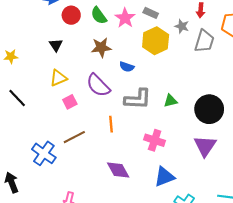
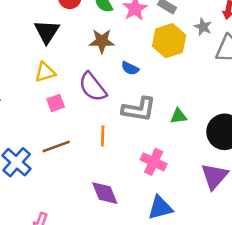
black triangle: (56, 45) -> (47, 32), size x1.5

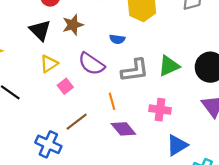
brown star: (102, 41) -> (73, 25), moved
green triangle: (179, 116) -> (169, 66), size x1.5
purple diamond: (105, 193) -> (123, 129), moved

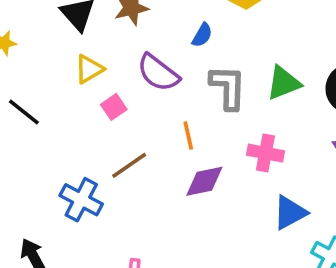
blue semicircle: (117, 39) -> (202, 35), turned -72
gray L-shape: (135, 70) -> (228, 87), turned -84
purple diamond: (123, 129) -> (204, 181), turned -65

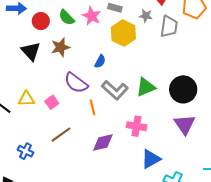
yellow triangle: (89, 69) -> (26, 99), moved, turned 30
gray L-shape: (228, 87) -> (115, 90), turned 132
orange line: (188, 135) -> (92, 107), moved
blue cross: (81, 200) -> (25, 151), moved, size x0.7

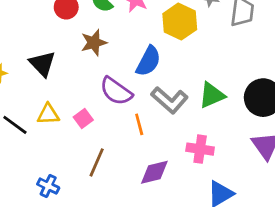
black triangle: (31, 51) -> (42, 64), moved
blue semicircle: (100, 61) -> (148, 61), size x1.6
brown line: (61, 135) -> (97, 162), turned -30

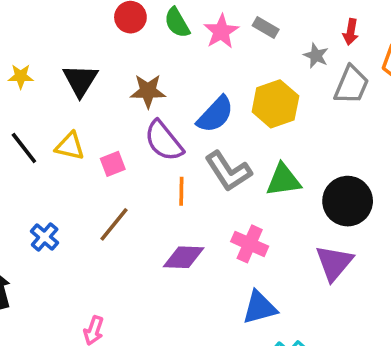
yellow hexagon: (180, 22) -> (275, 104), moved
brown star: (94, 43) -> (148, 91), moved

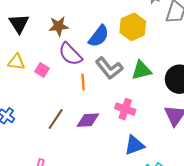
pink square: (113, 164) -> (42, 70), turned -32
brown line: (114, 224) -> (56, 119), moved

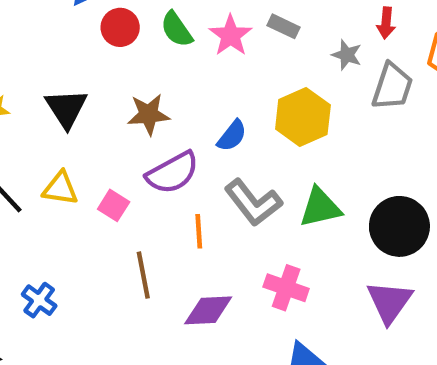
blue semicircle: (99, 36) -> (232, 136), size x0.7
purple semicircle: (70, 54) -> (173, 173), turned -75
brown line: (56, 119) -> (143, 275), moved, turned -45

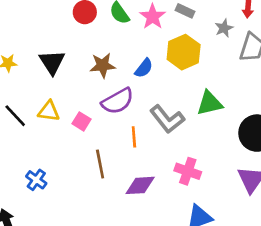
gray star: (347, 55) -> (224, 28), turned 30
yellow hexagon: (303, 117) -> (184, 52), moved
blue semicircle: (232, 136) -> (144, 68), moved
green triangle: (320, 208) -> (210, 103), moved

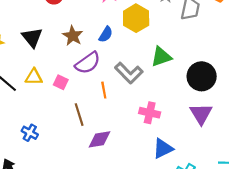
brown star: (103, 65) -> (73, 36), turned -30
purple diamond: (140, 185) -> (99, 139), moved

